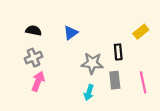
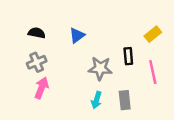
gray rectangle: (115, 80) -> (125, 100), moved
pink line: (143, 82) -> (153, 72), moved

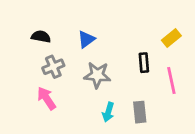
gray cross: (37, 62) -> (53, 67), moved
gray star: (100, 68) -> (97, 75), moved
pink arrow: (42, 88) -> (46, 98), turned -55

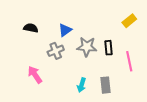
yellow rectangle: (171, 38) -> (129, 21), moved
gray cross: (53, 67) -> (56, 51), moved
gray star: (97, 75) -> (87, 47), moved

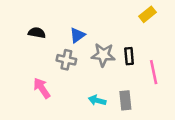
yellow rectangle: (129, 21) -> (147, 14), moved
gray cross: (56, 51) -> (66, 60), turned 35
cyan arrow: (82, 85) -> (97, 100), turned 88

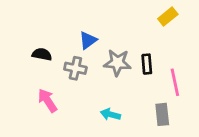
black semicircle: (37, 33) -> (42, 54), moved
gray rectangle: (125, 100) -> (162, 114), moved

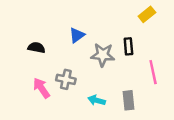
black rectangle: (147, 64) -> (128, 46), moved
gray cross: (75, 68) -> (66, 79), moved
gray rectangle: (162, 114) -> (128, 100), moved

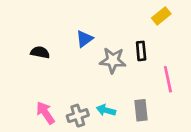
gray cross: (66, 79) -> (78, 116), moved, turned -30
pink arrow: (41, 88) -> (45, 113), moved

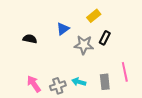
yellow rectangle: (161, 16) -> (94, 16), moved
black rectangle: (141, 51) -> (105, 38), turned 32
pink line: (168, 79) -> (125, 72), moved

